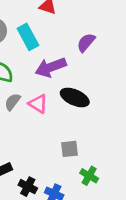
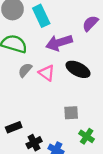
black cross: (28, 187) -> (34, 143), turned 32

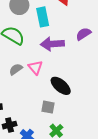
black ellipse: (78, 69) -> (61, 86), moved
gray semicircle: (25, 70) -> (16, 69), moved

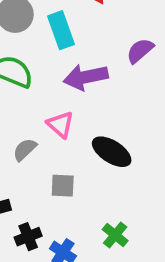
gray semicircle: (16, 69) -> (25, 150), moved
gray square: (48, 107) -> (63, 186), moved

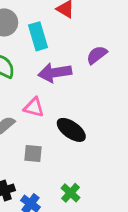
pink triangle: (60, 125) -> (34, 107), turned -30

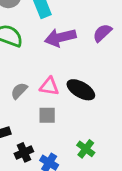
purple semicircle: (97, 55) -> (102, 33), moved
pink triangle: (34, 107) -> (49, 86), moved

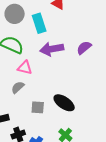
pink triangle: (49, 86) -> (25, 68), moved
black ellipse: (81, 90) -> (64, 103), moved

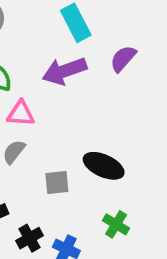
cyan rectangle: (39, 23) -> (76, 23), moved

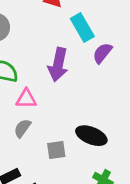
cyan rectangle: (76, 23) -> (82, 27), moved
purple arrow: (65, 71) -> (58, 65), turned -56

